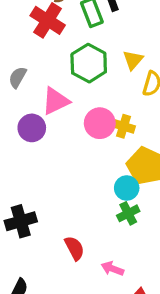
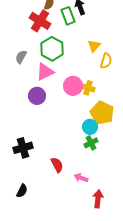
green hexagon: (89, 63) -> (52, 49), moved
purple circle: (32, 128) -> (37, 96), moved

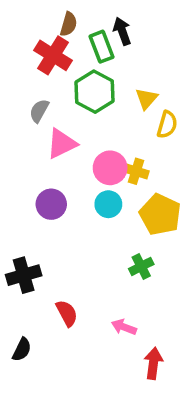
green hexagon: (52, 49) -> (95, 92), moved
gray semicircle: (21, 57) -> (39, 111), moved
purple circle: (37, 96) -> (51, 204), moved
cyan circle: (90, 127) -> (108, 204), moved
red semicircle: (57, 165) -> (67, 313), moved

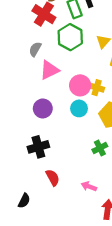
black cross: (24, 275) -> (38, 147), moved

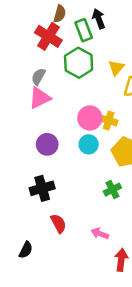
pink triangle: (49, 70) -> (40, 98), moved

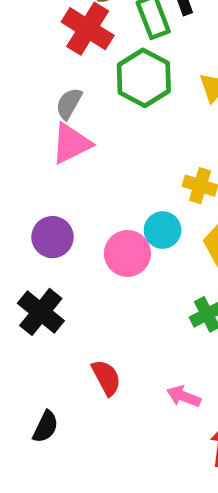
pink circle: (90, 118) -> (127, 253), moved
purple circle: (47, 144) -> (52, 237), moved
black cross: (42, 188) -> (41, 312), moved, turned -35

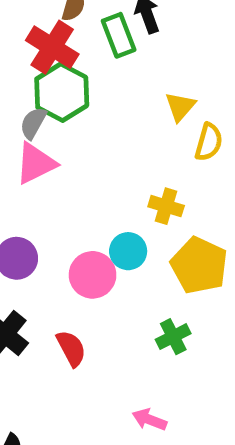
green hexagon: (144, 78) -> (62, 92), moved
red semicircle: (106, 378) -> (71, 348), moved

